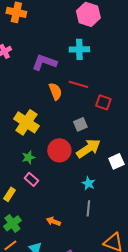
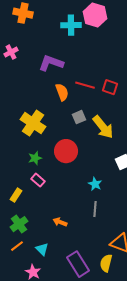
cyan cross: (79, 49) -> (71, 25), moved
red square: (103, 102) -> (110, 87), moved
gray square: (80, 124) -> (79, 117), moved
yellow arrow: (88, 148) -> (103, 127), moved, turned 85

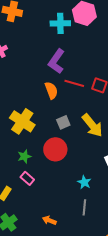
purple L-shape: (51, 63) -> (56, 61), moved, turned -75
gray square: (79, 117) -> (63, 122), moved

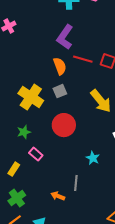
gray square: (63, 122) -> (60, 91), moved
green star: (24, 156) -> (24, 132), moved
gray line: (84, 207) -> (76, 183), moved

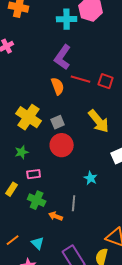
gray square: (60, 91) -> (58, 122), moved
pink rectangle: (36, 154) -> (34, 174), turned -48
green cross: (17, 198) -> (37, 200), moved, turned -30

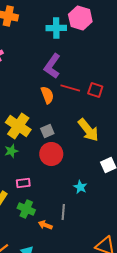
green star: (22, 152) -> (11, 151), moved

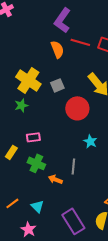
red circle: (51, 154) -> (77, 108), moved

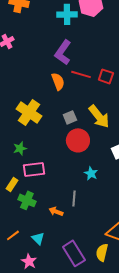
gray square: (57, 85) -> (70, 117), moved
green star: (21, 105) -> (20, 148), moved
pink rectangle: (33, 137) -> (34, 169), size x1.5
green cross: (36, 163) -> (27, 200), moved

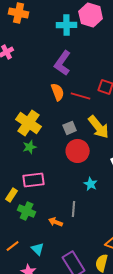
red line: (81, 74) -> (81, 96), moved
green star: (20, 148) -> (30, 147), moved

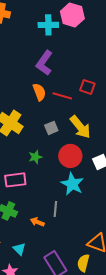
green star: (30, 147) -> (35, 157), moved
red circle: (78, 151) -> (70, 156), moved
cyan star: (91, 184) -> (72, 184), size x1.6

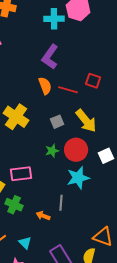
green star: (35, 157) -> (52, 151), moved
cyan star: (72, 184) -> (78, 178), turned 30

